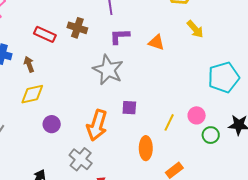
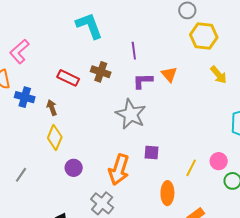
orange triangle: (156, 42) -> (169, 74), moved, turned 30
yellow diamond: (32, 94) -> (55, 137), turned -55

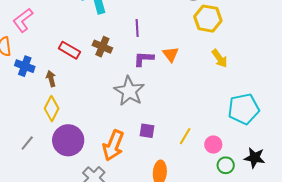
purple circle: (74, 168) -> (68, 140), size x1.8
yellow line: (191, 168) -> (185, 136), moved
gray line: (21, 175) -> (27, 143), moved

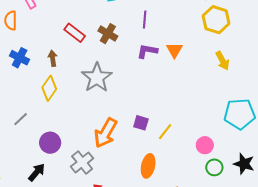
blue cross: (25, 66) -> (20, 58), moved
gray star: (129, 91) -> (97, 78), moved
yellow line: (185, 136) -> (165, 132), moved
purple circle: (68, 140) -> (50, 143), moved, size x0.7

